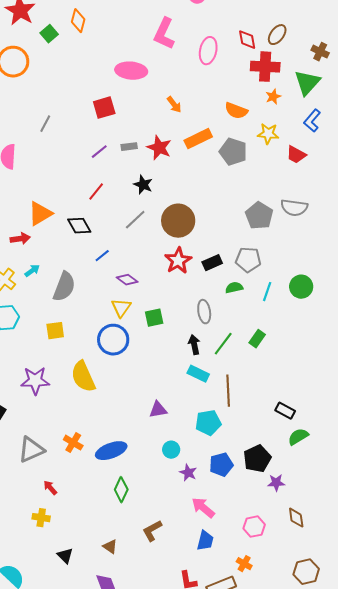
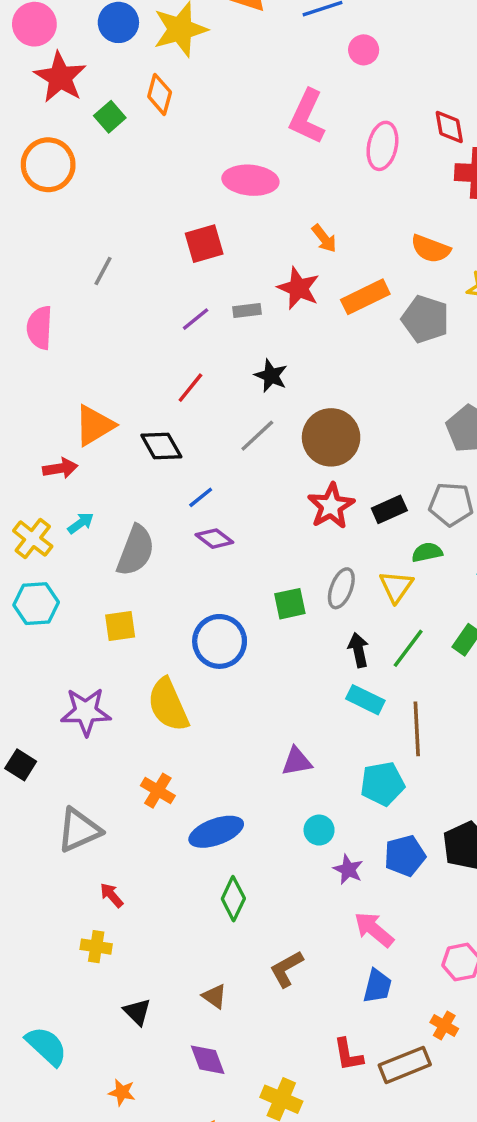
red star: (159, 148) -> (298, 288), moved
purple diamond: (127, 280) -> (214, 539), moved
yellow triangle: (121, 308) -> (396, 587), moved
gray ellipse: (204, 312) -> (341, 588), moved, turned 30
orange cross: (73, 443) -> (158, 791), moved

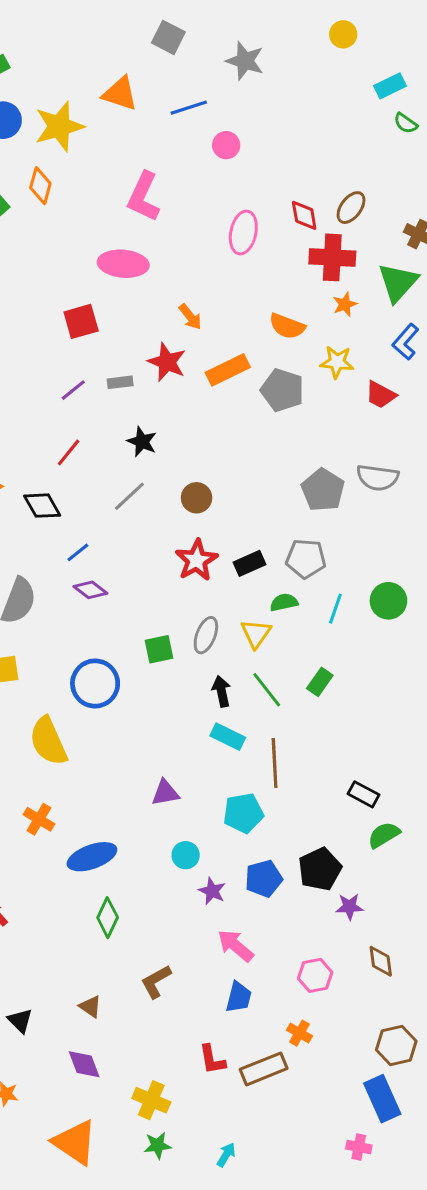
pink L-shape: (307, 117) -> (143, 197), moved
brown circle: (331, 437) -> (197, 498), size x0.6
green line: (408, 648) -> (267, 690), turned -75

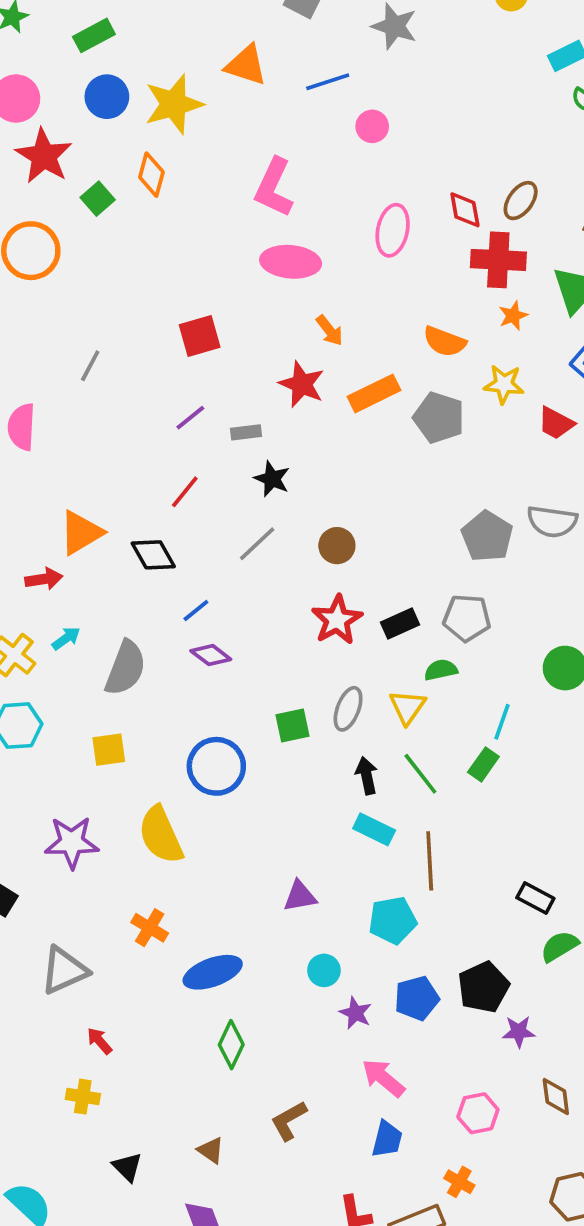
pink ellipse: (123, 264) -> (291, 262), moved
gray rectangle: (120, 382) -> (246, 432), moved
cyan line: (335, 609) -> (502, 722), moved

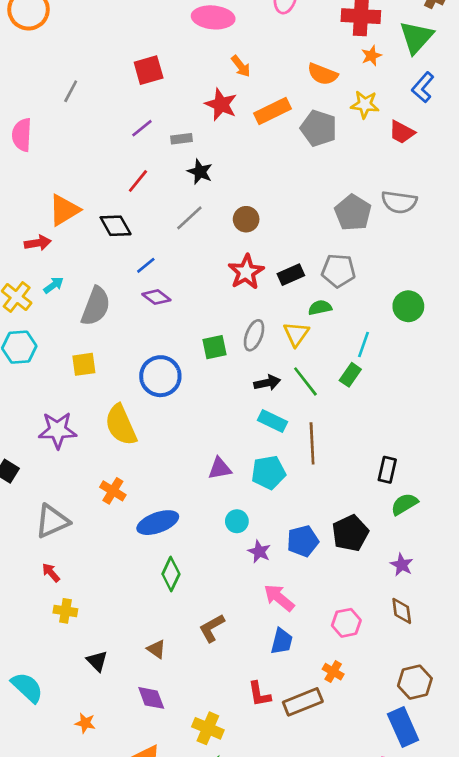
black arrow: (367, 776) -> (267, 383), turned 90
black rectangle: (535, 898) -> (387, 470), turned 75
cyan pentagon: (393, 920) -> (269, 472), moved
purple star: (519, 1032) -> (402, 565), moved, turned 30
red arrow: (99, 1041) -> (51, 573), moved

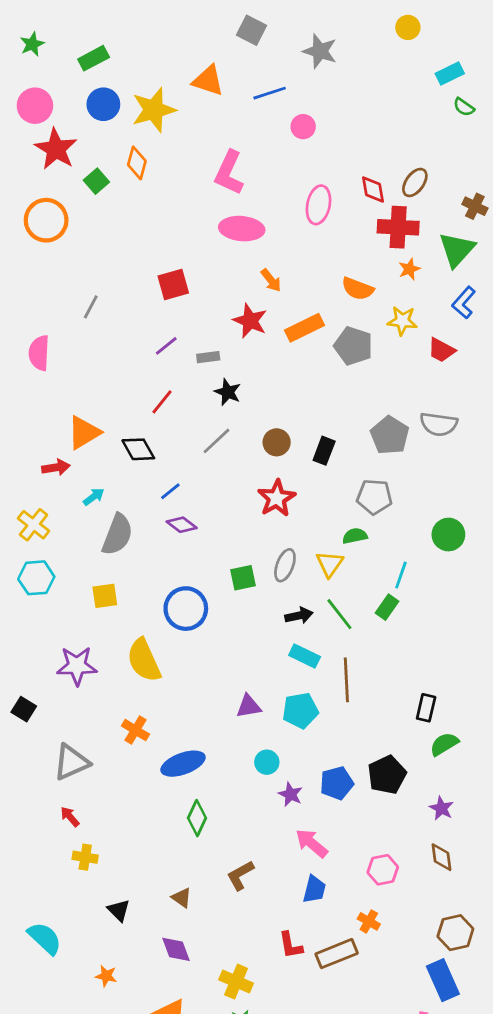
black rectangle: (291, 275) -> (324, 451), moved, turned -45
cyan arrow: (54, 285) -> (94, 497), moved

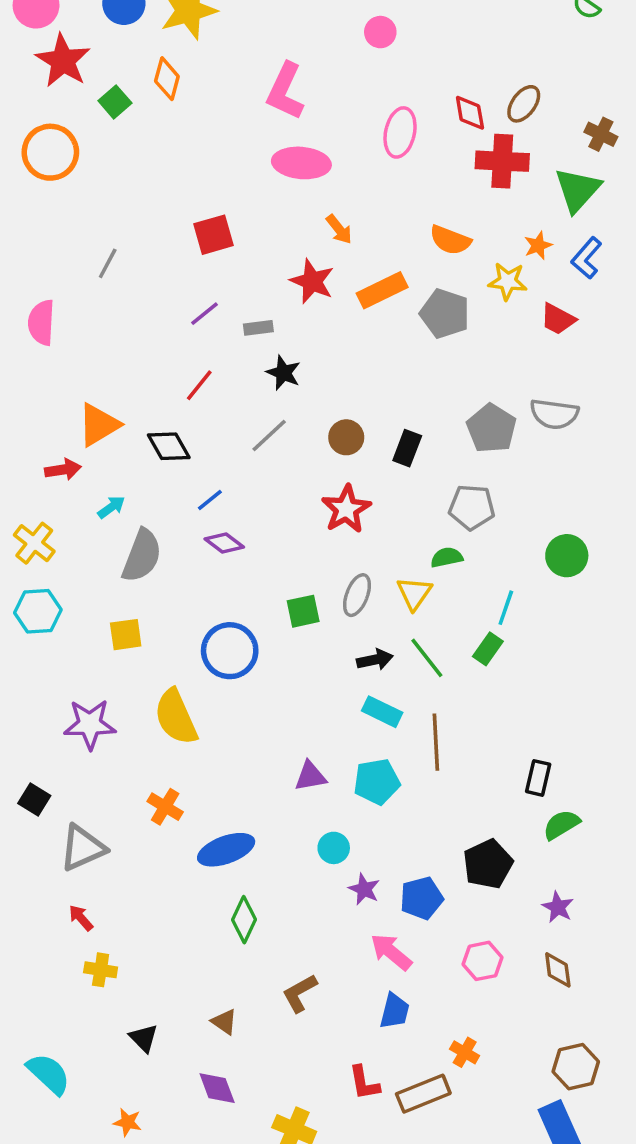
orange star: (409, 269) -> (538, 245), moved
black square: (24, 709) -> (34, 800), moved
blue pentagon: (337, 783) -> (422, 898), moved
pink hexagon: (383, 870) -> (482, 961), moved

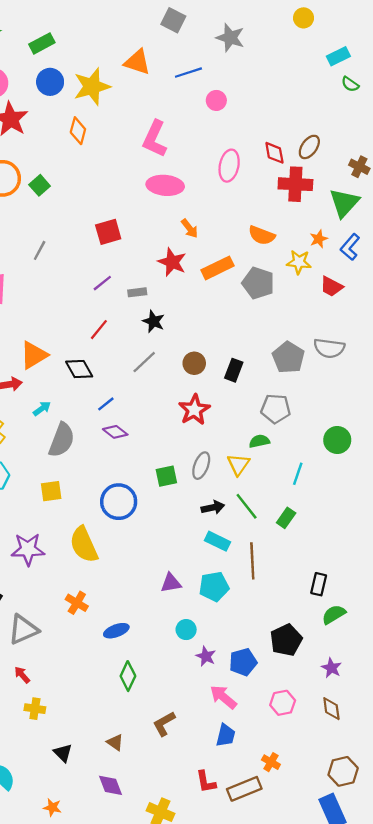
green square: (115, 102) -> (40, 185), moved
green rectangle: (488, 649) -> (286, 518), moved
blue ellipse: (226, 850) -> (116, 631), size x0.7

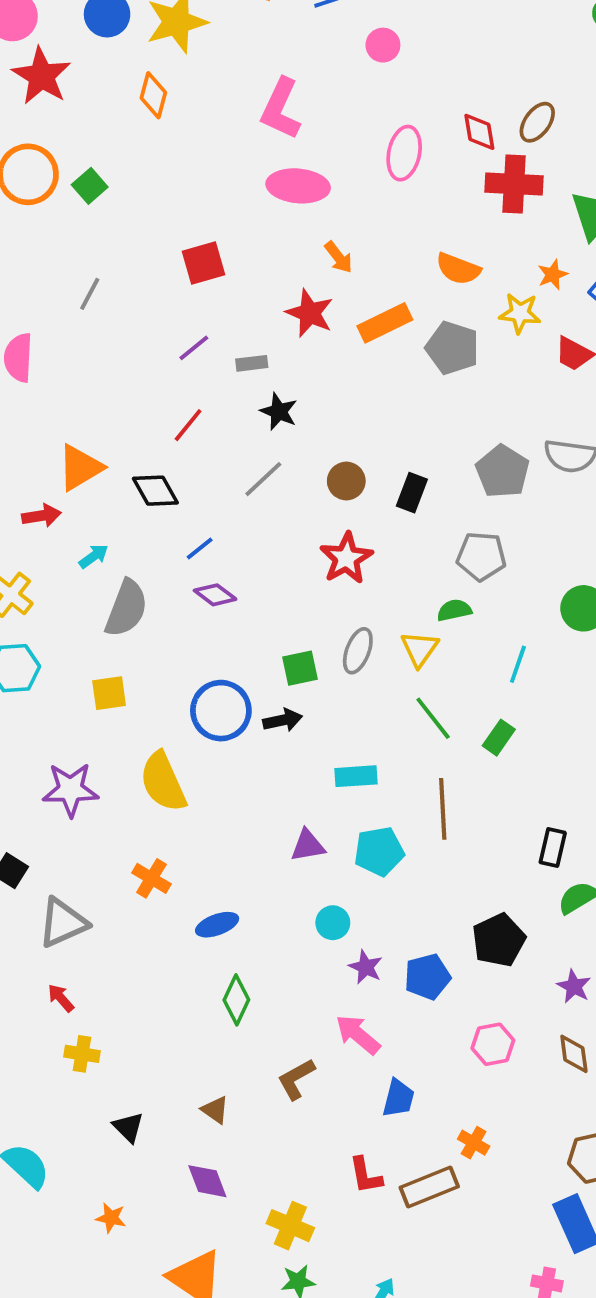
black arrow: (213, 507) -> (283, 720), moved
cyan rectangle: (217, 541) -> (356, 776), moved, turned -30
pink arrow: (223, 697) -> (358, 1035), moved

